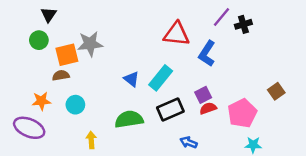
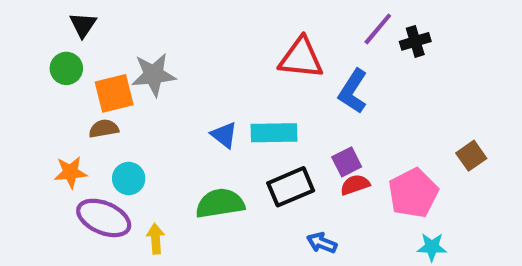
cyan rectangle: (161, 78) -> (274, 133), turned 50
purple ellipse: (29, 128) -> (104, 218), moved

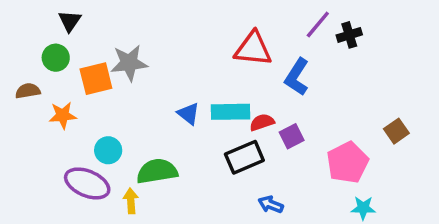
brown semicircle: (104, 129) -> (28, 91), moved
orange star: (70, 172) -> (63, 115), moved
red semicircle: (355, 185) -> (262, 122), moved
green semicircle: (220, 203) -> (157, 171), moved

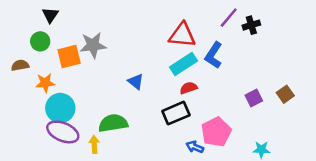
cyan rectangle: (230, 112) -> (183, 64), moved, turned -32
purple square: (292, 136) -> (254, 98), moved
cyan circle: (108, 150) -> (60, 108), moved, size x1.5
pink pentagon: (347, 162) -> (216, 132), moved

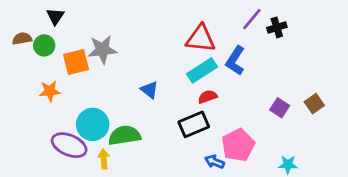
brown semicircle: (20, 65) -> (22, 39), moved
purple square: (254, 98) -> (280, 108), turned -30
cyan circle: (60, 108) -> (93, 124), moved

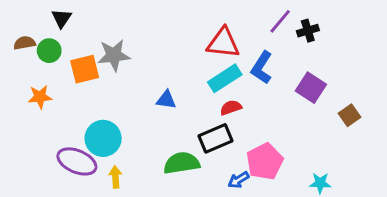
blue triangle: (149, 90) -> (166, 100), turned -30
orange star: (50, 91) -> (40, 97), moved
purple square: (280, 108) -> (311, 88), moved, size x1.4
green semicircle: (125, 135) -> (182, 163), moved
blue arrow: (215, 162) -> (239, 180), turned -54

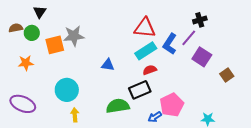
purple line: (280, 21) -> (189, 38), moved
purple ellipse: (77, 161) -> (23, 104), moved

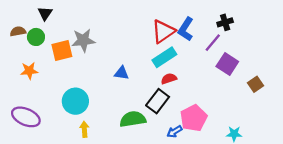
red triangle: (145, 28) -> (163, 31), turned -40
blue L-shape: (170, 44) -> (186, 29), moved
black rectangle: (140, 90) -> (158, 101), turned -30

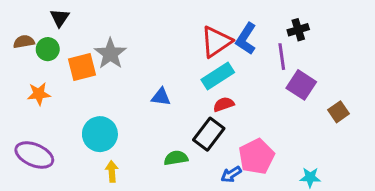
gray star: (83, 40) -> (110, 54), turned -30
purple line: (213, 43) -> (282, 57), turned -48
green semicircle: (133, 119) -> (176, 158), size x0.7

